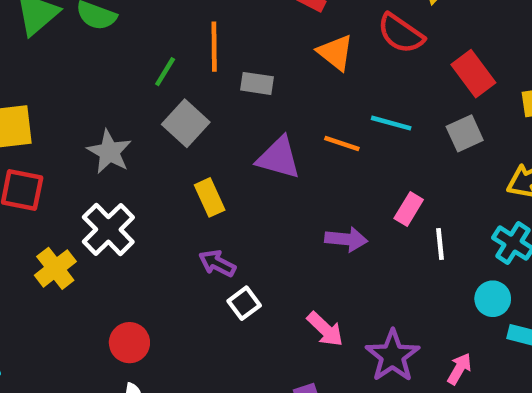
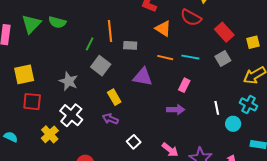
orange line: (342, 144) -> (165, 58), moved
pink rectangle: (409, 209) -> (184, 85), moved
purple arrow: (217, 263) -> (110, 119), moved
cyan circle: (493, 299) -> (233, 124), moved

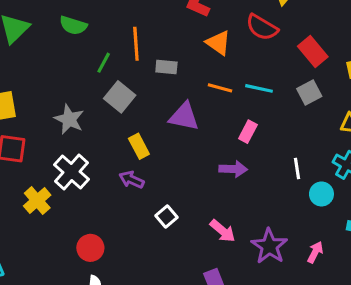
green semicircle: (57, 22) -> (73, 25), moved

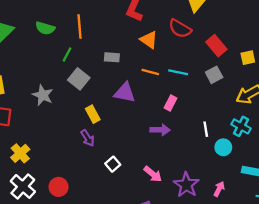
orange line: (136, 44) -> (79, 26), moved
white cross: (72, 172) -> (23, 186), moved
purple arrow: (132, 180) -> (88, 138), turned -147

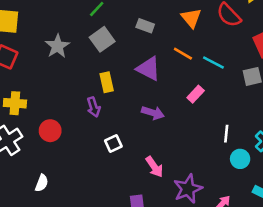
purple arrow: (160, 130) -> (153, 113), moved
yellow cross: (20, 153) -> (15, 103), turned 30
red circle: (59, 187) -> (50, 131), moved

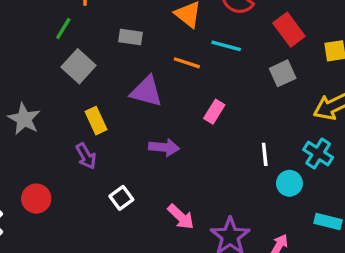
gray star: (57, 46) -> (24, 119), moved
cyan line: (213, 62) -> (226, 46), moved

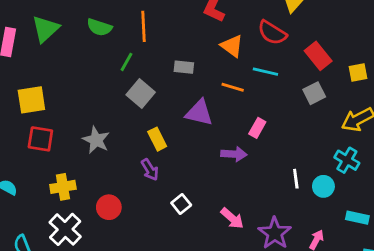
purple arrow: (164, 147) -> (234, 154), moved
white line: (265, 154) -> (296, 179), moved

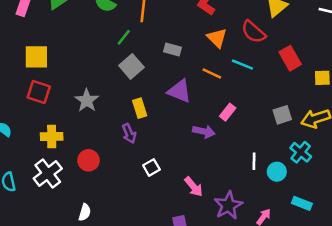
gray square: (314, 93) -> (282, 115), moved

